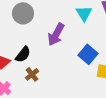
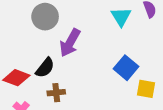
purple arrow: (56, 34) -> (70, 43), moved
brown cross: (32, 74) -> (56, 93), turned 32

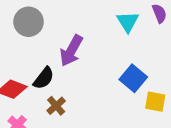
gray circle: (45, 17) -> (29, 22), moved
brown cross: (56, 93) -> (56, 106), turned -35

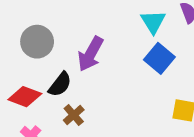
gray circle: (29, 22) -> (37, 42), moved
blue square: (133, 78) -> (159, 58), moved

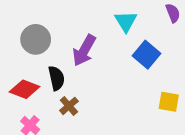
cyan triangle: (153, 22) -> (126, 21), moved
black semicircle: (60, 84) -> (56, 78), turned -50

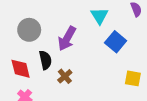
red diamond: (25, 89) -> (21, 69), turned 55
brown cross: (69, 106) -> (65, 76), moved

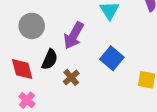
blue square: (116, 42) -> (112, 58), moved
black semicircle: (45, 60) -> (50, 59), turned 36

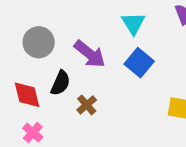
purple arrow: (74, 36) -> (90, 54), turned -80
blue square: (112, 58) -> (139, 63), moved

